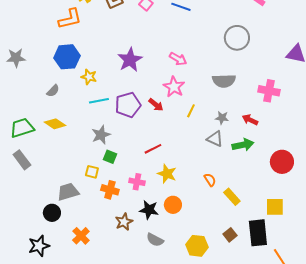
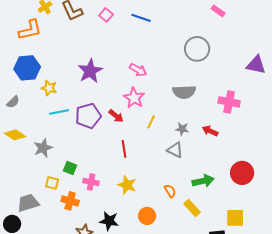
gray star: (101, 135) -> (43, 148), moved
green arrow: (243, 145) -> (203, 181), moved
red line: (153, 149) -> (124, 149), moved, turned -72
pink cross: (137, 182) -> (91, 182), moved
orange circle: (173, 205) -> (147, 216), moved

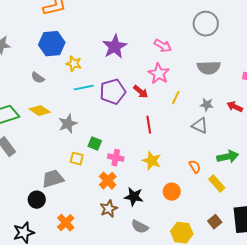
gray circle: (197, 49) -> (206, 24), moved
gray semicircle: (13, 102) -> (38, 78), turned 80
orange cross: (70, 201) -> (108, 181), moved, turned 30

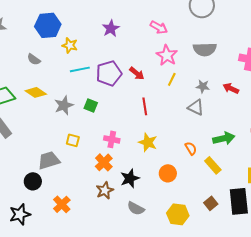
purple star: (115, 47) -> (111, 28), size x0.7
pink star: (159, 74) -> (167, 55), moved
green square: (95, 144) -> (91, 105), moved
black star: (134, 197) -> (130, 178), turned -30

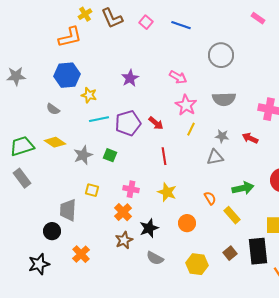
gray triangle: (196, 107) -> (215, 157), turned -36
gray trapezoid: (49, 160) -> (68, 210), turned -70

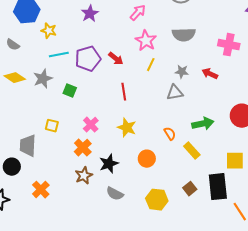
pink arrow: (178, 77) -> (138, 13), turned -78
gray star: (83, 155) -> (43, 79), moved
pink cross: (131, 189) -> (91, 125), turned 35

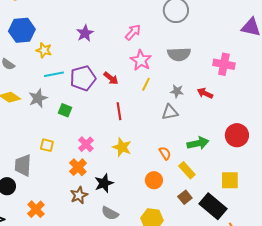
orange circle: (147, 159) -> (154, 180), moved
black rectangle: (218, 187) -> (213, 206), turned -44
brown square: (190, 189) -> (185, 197), moved

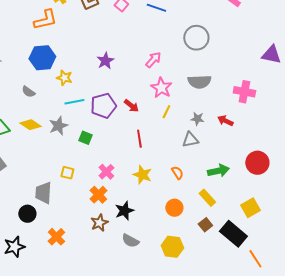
orange semicircle: (165, 153) -> (177, 173), moved
yellow square: (230, 180) -> (250, 208), turned -30

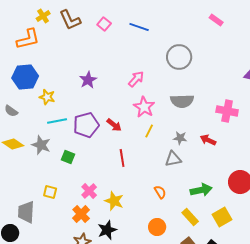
gray star: (58, 126) -> (41, 145), turned -30
yellow star: (142, 175) -> (114, 201), moved
yellow square: (250, 208) -> (222, 217), moved

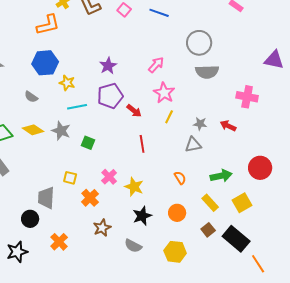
gray semicircle: (182, 101) -> (207, 72), moved
purple pentagon: (86, 125) -> (110, 96), moved
orange cross: (81, 214) -> (90, 198), moved
black star: (107, 230) -> (142, 216), moved

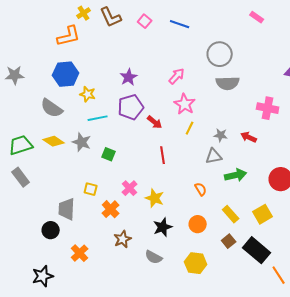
gray semicircle: (31, 97) -> (52, 108), size x1.6
green arrow: (221, 176) -> (236, 175), moved
black star: (17, 252) -> (43, 276), moved

